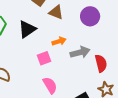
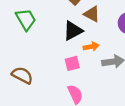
black triangle: (27, 29) -> (73, 31), moved

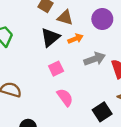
orange arrow: (91, 47) -> (75, 39), moved

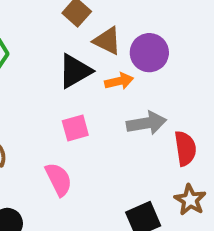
purple circle: (102, 19) -> (149, 53), moved
pink semicircle: (65, 97) -> (59, 179), moved

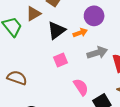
brown triangle: (107, 41) -> (33, 14), moved, turned -49
pink semicircle: (59, 179) -> (81, 87), moved

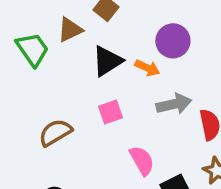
orange arrow: (80, 33) -> (147, 68), turned 40
brown semicircle: (17, 78) -> (55, 133), moved, turned -54

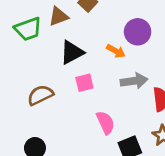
green trapezoid: (32, 49) -> (28, 29), turned 100
black triangle: (107, 61) -> (72, 52), moved

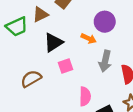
gray arrow: (134, 81) -> (105, 61), turned 115
pink semicircle: (106, 123) -> (85, 96), turned 30

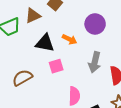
orange arrow: (89, 38) -> (70, 39), moved
black triangle: (53, 42) -> (45, 43), turned 42

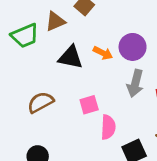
purple circle: (95, 24) -> (133, 47), moved
pink square: (56, 66) -> (89, 105), moved

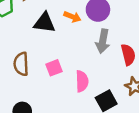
brown semicircle: (41, 102) -> (21, 64), turned -60
pink square: (89, 105) -> (54, 68), moved

